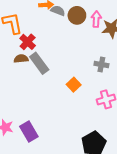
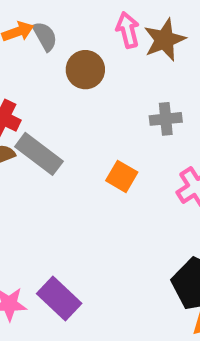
gray semicircle: (58, 11) -> (45, 36), turned 56
brown circle: (77, 15) -> (85, 70), moved

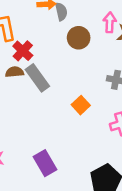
purple rectangle: (59, 299) -> (45, 163), moved

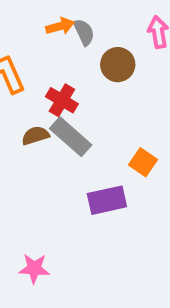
red cross: (23, 51) -> (62, 100), moved
purple rectangle: (45, 163) -> (107, 200), moved, turned -60

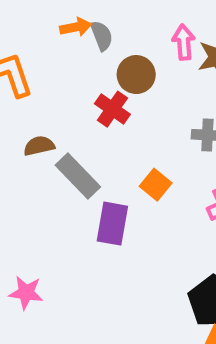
red cross: (62, 100) -> (112, 109), moved
gray rectangle: (71, 137) -> (78, 176), moved
purple rectangle: (107, 200) -> (112, 224), turned -72

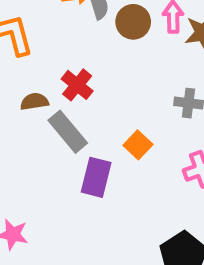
brown circle: (136, 75) -> (133, 22), moved
red cross: (112, 109) -> (77, 85), moved

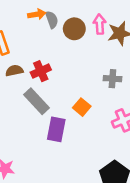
red cross: (77, 85) -> (41, 71), turned 30
brown semicircle: (34, 102) -> (14, 71), moved

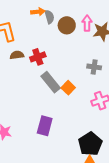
gray rectangle: (36, 101) -> (51, 82), moved
purple rectangle: (56, 129) -> (45, 126), moved

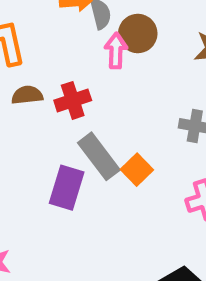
pink arrow: (87, 23) -> (116, 51), moved
purple rectangle: (45, 126) -> (67, 188), moved

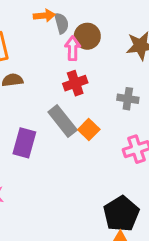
red cross: (73, 100) -> (75, 83), moved
purple rectangle: (67, 188) -> (24, 143), moved

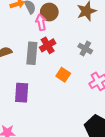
gray cross: (128, 99) -> (85, 49), turned 32
gray rectangle: (63, 121) -> (32, 53), moved, turned 55

